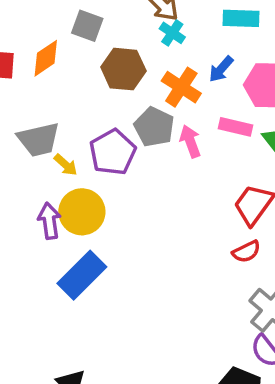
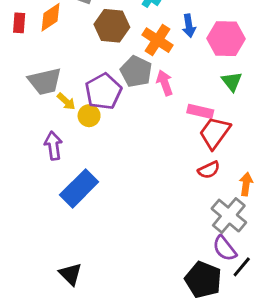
blue arrow: (221, 69) -> (189, 26), turned -50
pink rectangle: (236, 127) -> (200, 111), moved
yellow circle: (82, 212) -> (89, 116), moved, size x0.6

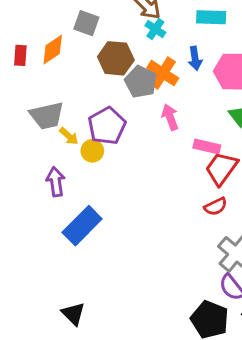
gray pentagon: (136, 71) -> (141, 82), moved

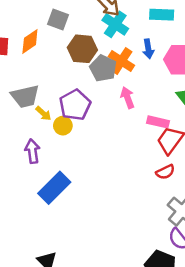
cyan cross: (155, 29) -> (115, 24), size x1.5

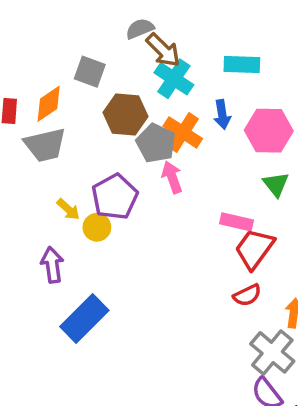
gray trapezoid: (25, 96) -> (45, 145), moved
pink arrow: (127, 98) -> (172, 177), moved

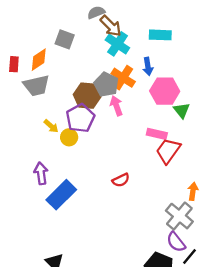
brown hexagon: (126, 115) -> (87, 96), moved
pink hexagon: (269, 131) -> (165, 91), moved
purple arrow: (52, 265) -> (41, 173), moved
red semicircle: (247, 295) -> (121, 180), moved

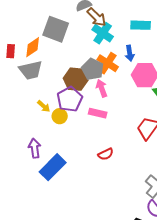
gray square: (65, 39) -> (56, 29), size x1.5
pink rectangle: (157, 134) -> (98, 113), moved

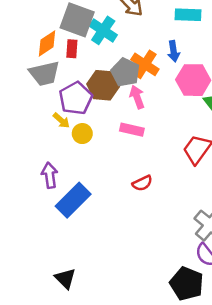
cyan cross: (103, 33) -> (103, 30), moved
red rectangle: (11, 51) -> (72, 49), moved
purple pentagon: (70, 99) -> (76, 98), moved

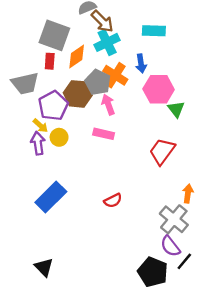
cyan cross: (103, 30) -> (107, 42), moved, turned 30
orange diamond: (47, 43) -> (77, 56), moved
purple arrow: (50, 175) -> (38, 143), moved
red semicircle: (142, 183) -> (113, 201), moved

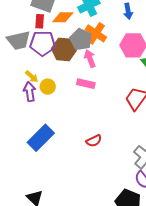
orange diamond: (77, 56) -> (63, 17), turned 35
blue arrow: (141, 64) -> (128, 11), moved
purple pentagon: (53, 106) -> (43, 43), moved, turned 30

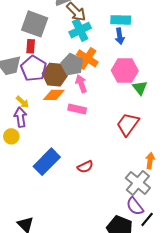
orange diamond: (63, 17) -> (54, 95), moved
purple pentagon: (43, 43) -> (34, 69), turned 30
yellow circle: (48, 87) -> (11, 136), moved
blue rectangle: (41, 138) -> (47, 162), moved

